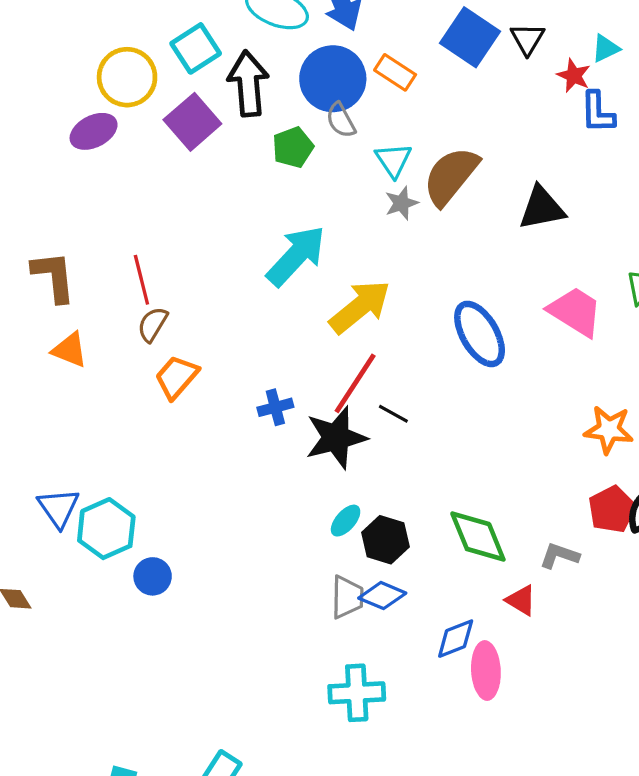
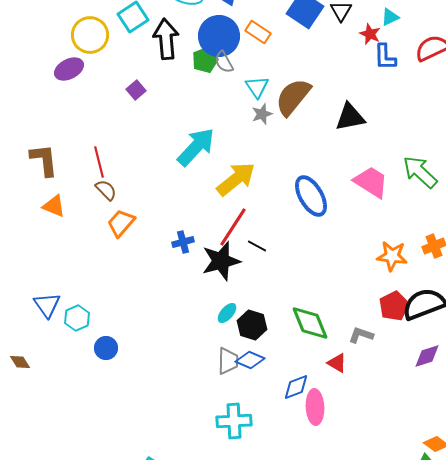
purple square: (192, 122) -> (136, 90), moved, size x0.6
green pentagon: (293, 147) -> (205, 60), moved
brown semicircle: (153, 324) -> (106, 190), turned 105
cyan hexagon: (106, 529) -> (77, 318), size x0.7

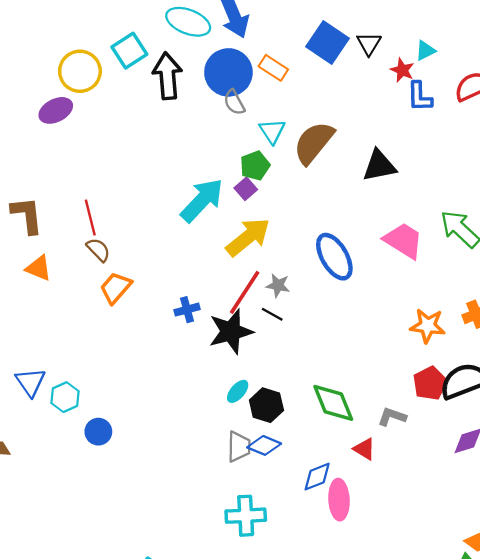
green pentagon: (205, 60) -> (255, 166), moved
purple square: (136, 90) -> (246, 189), moved
gray star: (262, 114) -> (278, 285), moved, turned 30

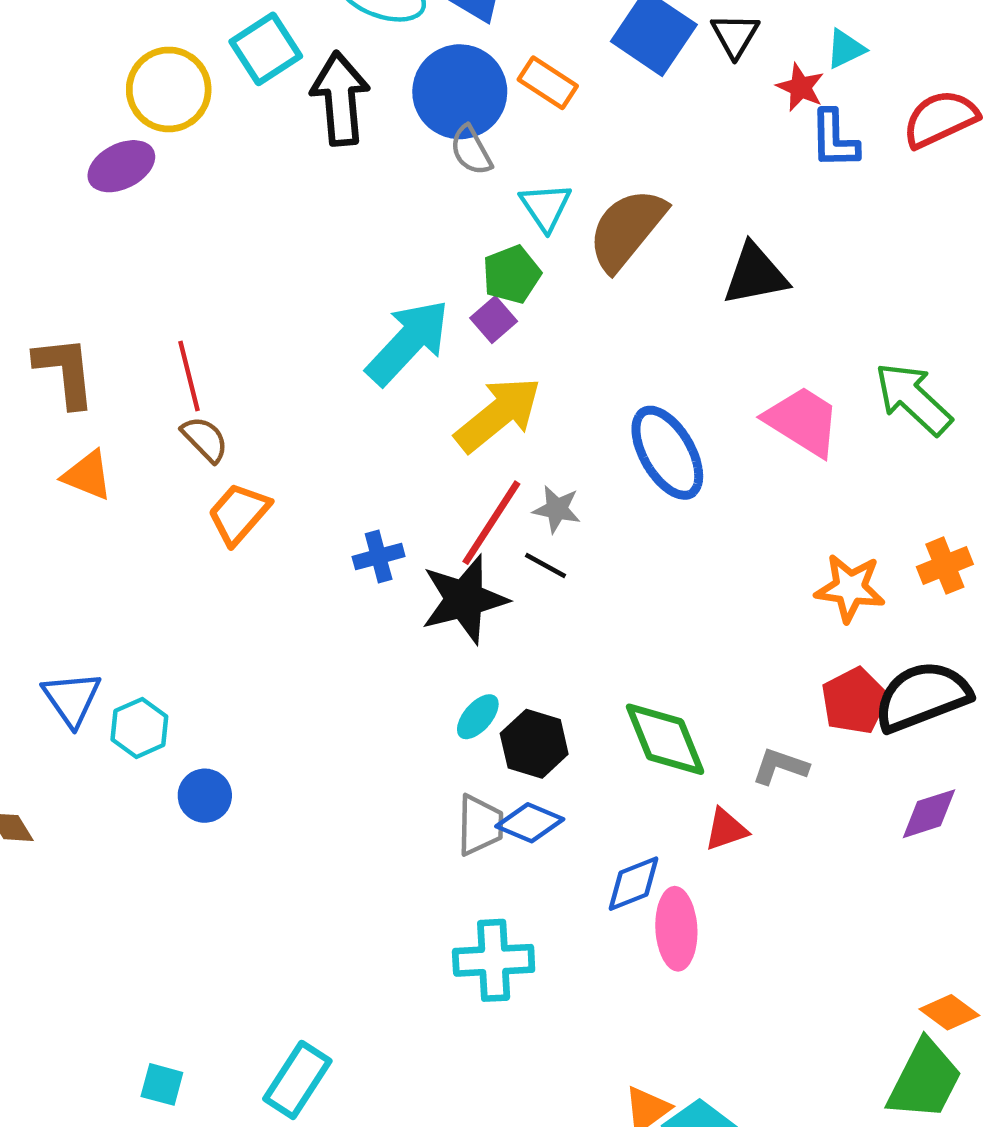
red triangle: (364, 449) -> (726, 829), turned -50

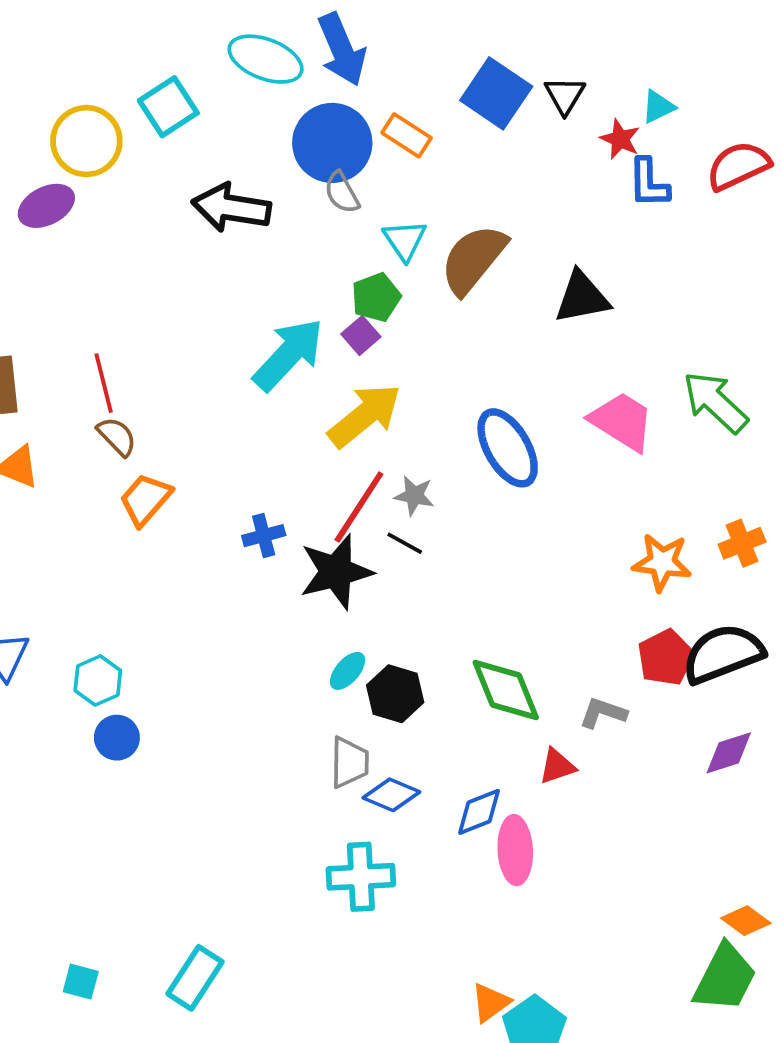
black arrow: (340, 99) -> (231, 208), moved, turned -76
cyan hexagon: (139, 728) -> (98, 680), moved
blue diamond: (530, 823) -> (391, 795), moved

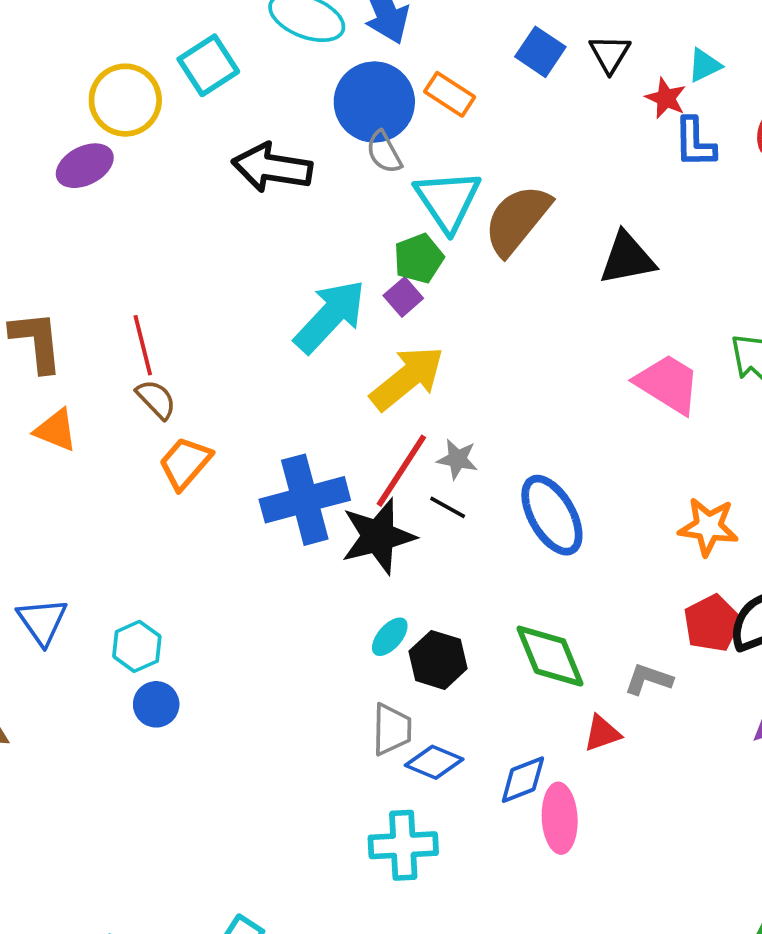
blue square: (496, 93) -> (540, 52), size x0.7
cyan triangle: (405, 240) -> (448, 200), size x1.5
blue ellipse: (508, 448) -> (552, 515), moved
blue cross: (264, 536) -> (305, 500), size x2.0

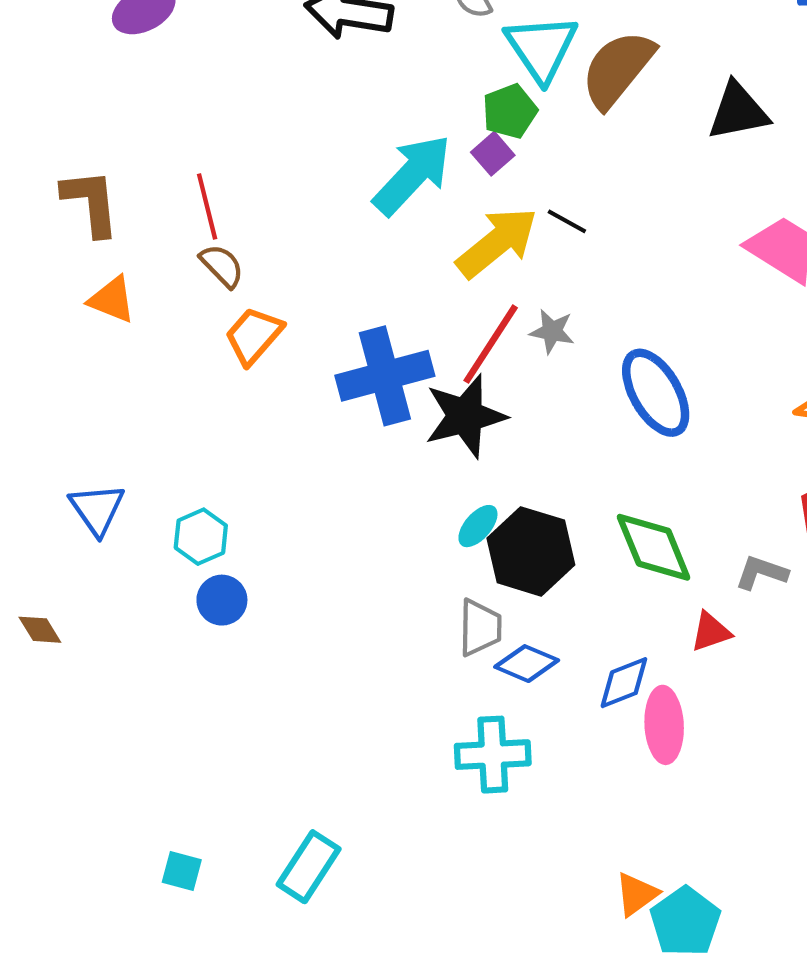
black line: (448, 507) -> (567, 221), moved
black hexagon: (438, 660) -> (531, 551), size x1.4

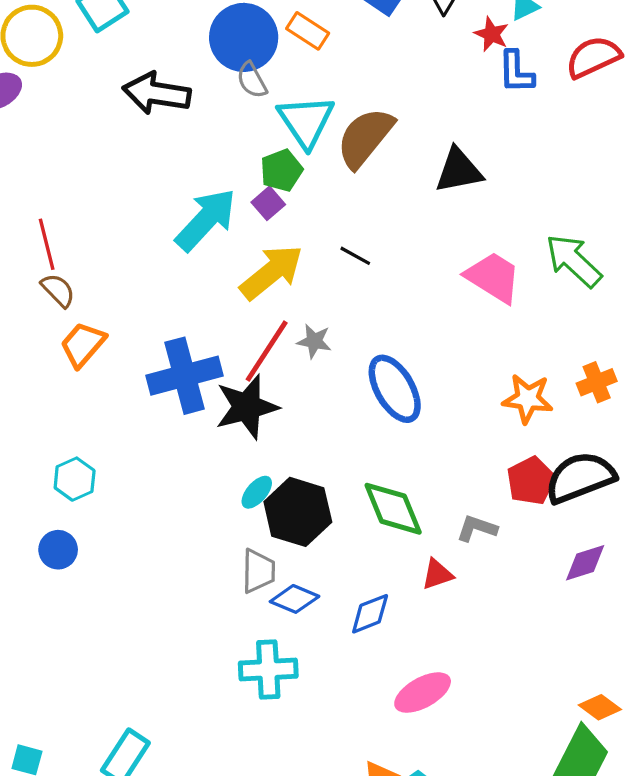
black line: (567, 221) -> (355, 256), moved
cyan hexagon: (201, 537) -> (75, 479), moved
pink ellipse: (664, 725) -> (423, 693), moved, turned 64

